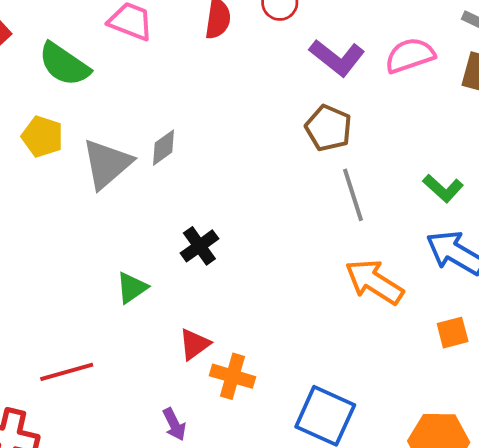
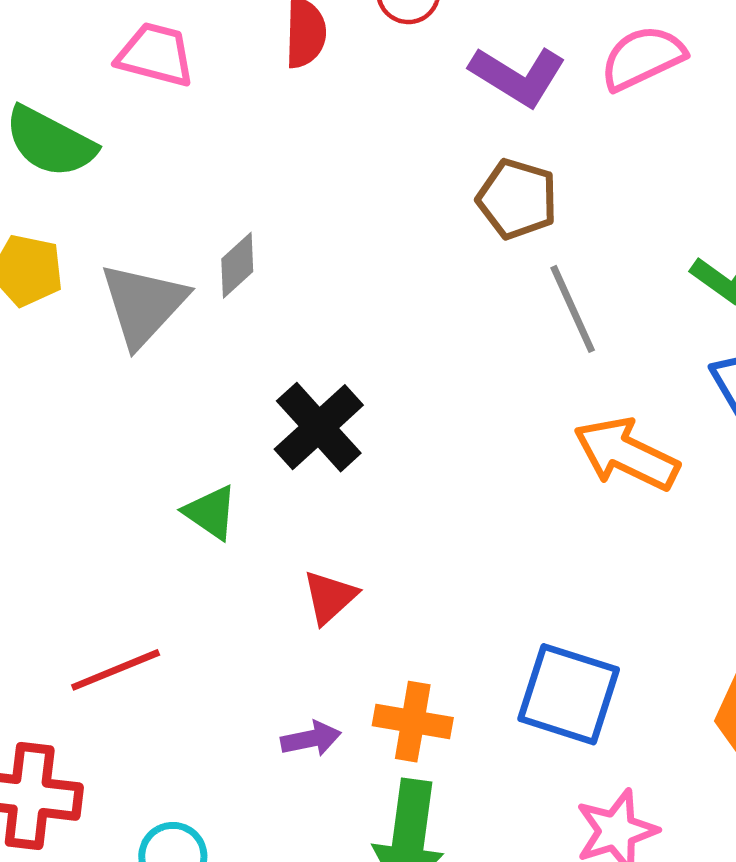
black cross: (199, 246) -> (319, 427), size x1.4
green triangle: (132, 288) -> (211, 512), turned -44
orange cross: (233, 376) -> (413, 722), moved
purple arrow: (174, 424) -> (311, 739), turned -68

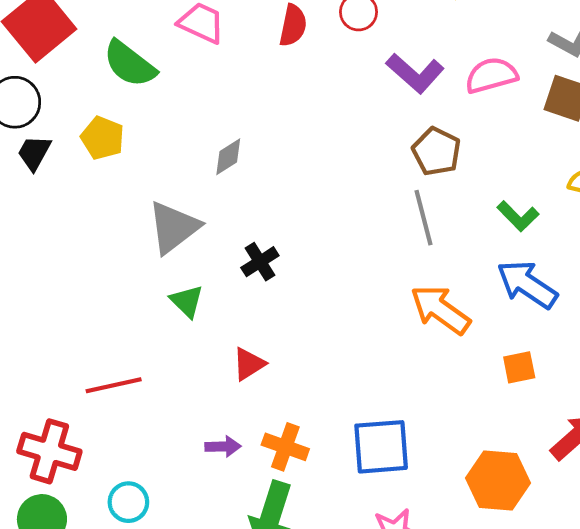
brown pentagon: (517, 199) -> (436, 151), moved
gray triangle: (143, 304) -> (174, 227), moved
black cross: (319, 427) -> (260, 262), size x0.7
blue square: (569, 694) -> (381, 447), turned -32

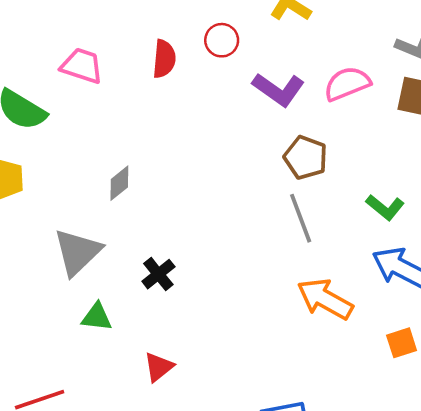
green triangle: (187, 301) -> (97, 317), turned -32

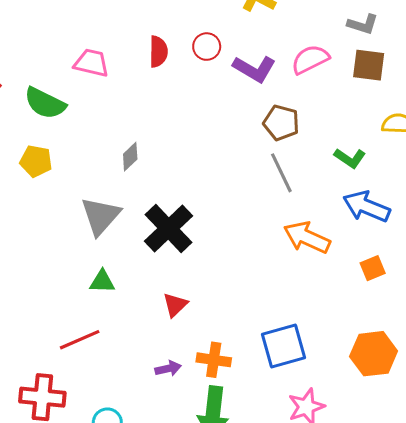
red circle: (222, 40) -> (207, 47), moved
black cross: (158, 274) -> (169, 229), size x1.8
green triangle: (97, 317) -> (102, 281), moved

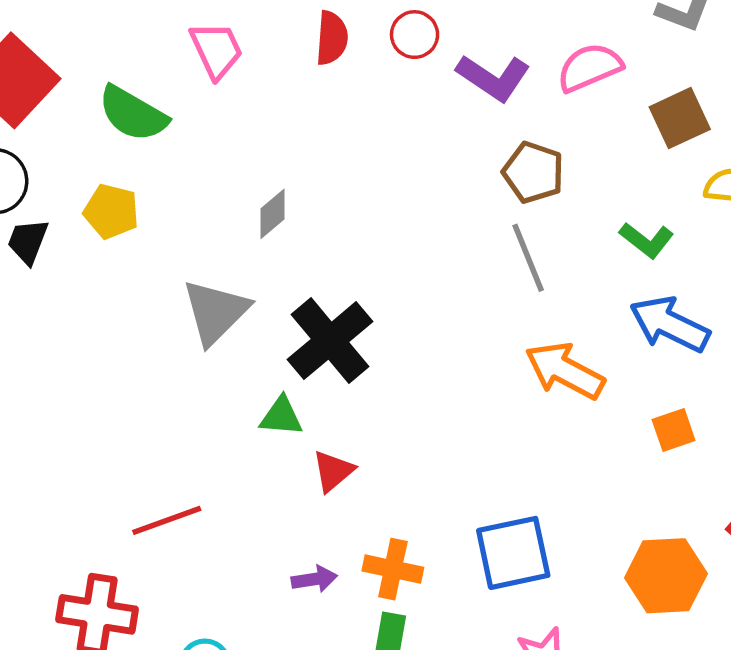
pink trapezoid: (91, 63) -> (216, 50), turned 48
brown square: (369, 65) -> (680, 118), moved, turned -36
green triangle: (102, 281) -> (281, 416), moved

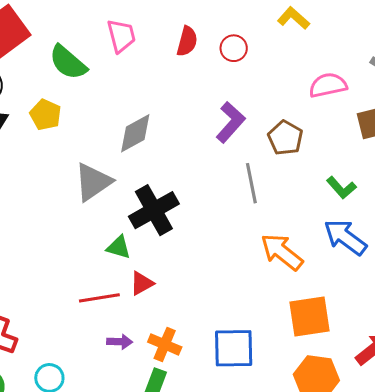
purple L-shape: (493, 78) -> (230, 122), moved, turned -93
gray diamond: (272, 214) -> (135, 133), size x1.5
gray line: (528, 258) -> (251, 183), moved
orange square: (674, 430) -> (309, 317), moved, size x1.8
red line: (167, 520) -> (99, 298), moved

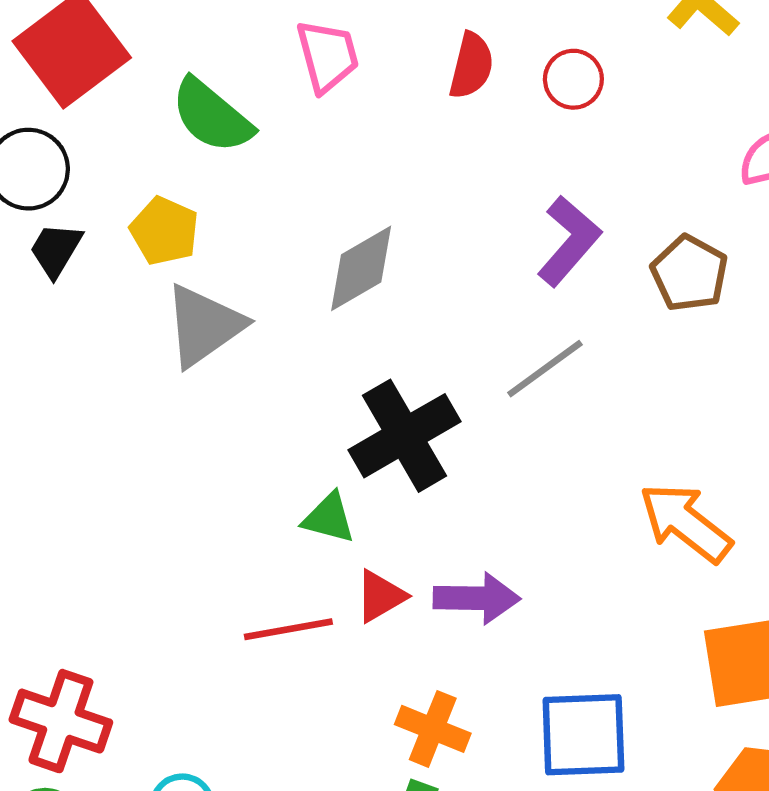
gray triangle: (93, 182) -> (204, 326), moved
gray line: (251, 183) -> (545, 369), moved, turned 66
purple arrow: (120, 342) -> (477, 598), moved, size x1.5

